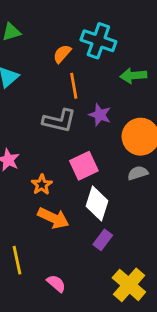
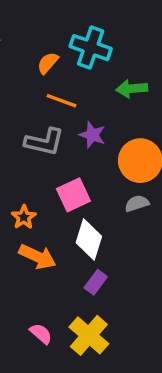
orange line: (74, 86) -> (61, 101), turned -60
yellow cross: (129, 285) -> (89, 335), moved

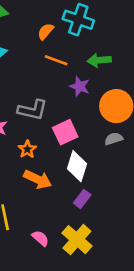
green arrow: (132, 89) -> (99, 60), moved
gray L-shape: (44, 142) -> (32, 110), moved

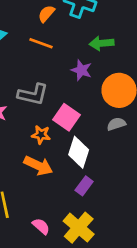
orange line: (56, 60) -> (41, 43), moved
pink square: (65, 132) -> (67, 117), turned -30
orange star: (27, 149) -> (41, 135), moved, turned -30

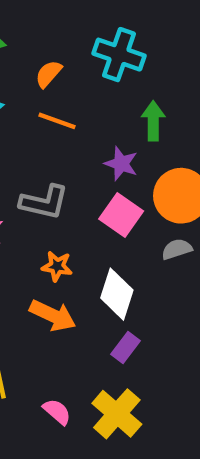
orange semicircle: (46, 14) -> (48, 74), moved
green arrow: (102, 43) -> (153, 121), turned 95
pink square: (67, 117) -> (121, 215), moved

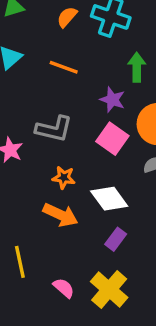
orange semicircle: (48, 74) -> (67, 17), moved
white diamond: (117, 294) -> (109, 199), turned -54

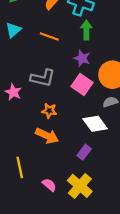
green arrow: (137, 67) -> (86, 30), moved
white diamond: (109, 199) -> (95, 124), moved

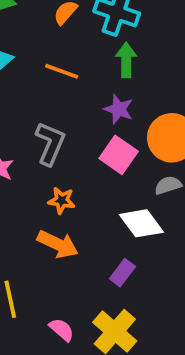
gray L-shape: (43, 78) -> (50, 143), turned -80

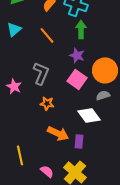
orange line: (62, 71) -> (47, 35), turned 30
orange arrow: (58, 244) -> (58, 133), moved
purple rectangle: (122, 273) -> (79, 141), turned -32

